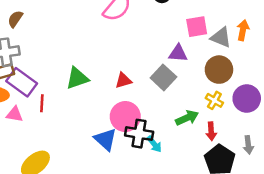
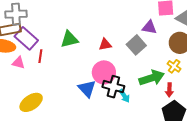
green arrow: (187, 118) -> (152, 78), size x1.4

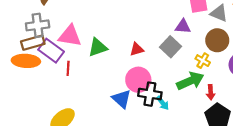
pink triangle: (18, 63) -> (70, 36), moved, size x1.6
yellow cross: (174, 66) -> (203, 61), moved

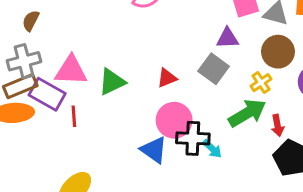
yellow cross: (203, 61) -> (261, 83), turned 32

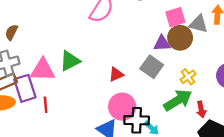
brown circle: (278, 52) -> (180, 38), moved
green triangle: (112, 82) -> (70, 61), moved
purple rectangle: (47, 94) -> (25, 88), turned 44

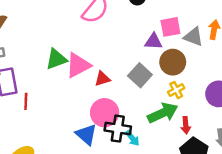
brown circle: (180, 38) -> (173, 62), moved
purple triangle: (162, 43) -> (153, 41), moved
pink triangle: (43, 70) -> (78, 65), moved, turned -36

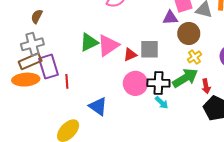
gray square: (140, 75) -> (150, 49), moved, turned -36
black cross: (118, 129) -> (158, 83), moved
blue triangle: (86, 134) -> (98, 106), moved

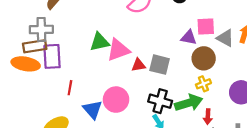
red line: (67, 81) -> (70, 88), moved
pink circle: (135, 83) -> (116, 100), moved

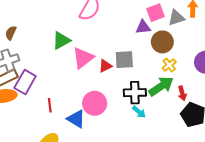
gray triangle: (225, 38) -> (176, 18), turned -30
green triangle: (100, 42) -> (61, 40), moved
purple rectangle: (52, 56) -> (25, 82), turned 50

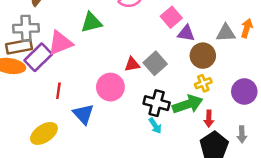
pink square: (156, 13) -> (171, 17), moved, turned -36
pink triangle: (83, 58) -> (60, 43), moved
gray square: (124, 60) -> (155, 63), turned 36
pink circle: (95, 103) -> (110, 87), moved

